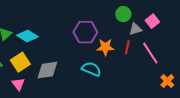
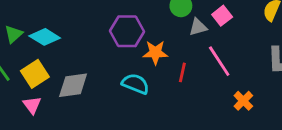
red line: (127, 47) -> (182, 72), moved

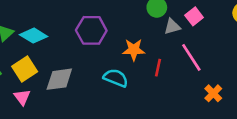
purple hexagon: (127, 31) -> (91, 30), moved

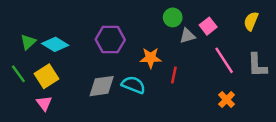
pink line: (191, 57) -> (224, 60), moved
gray diamond: (59, 79) -> (102, 86), moved

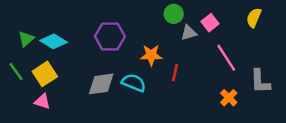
gray L-shape: (257, 65) -> (260, 81), moved
pink triangle: (44, 103) -> (42, 101), turned -35

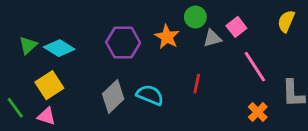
orange star: (151, 55) -> (167, 37), moved, turned 30
green line: (16, 71) -> (15, 108), moved
gray diamond: (101, 84) -> (113, 96), turned -36

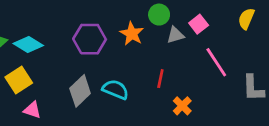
orange cross: (258, 112) -> (182, 106), moved
pink triangle: (46, 116) -> (32, 110), moved

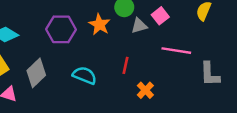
pink line: (216, 62) -> (176, 51), turned -48
gray diamond: (80, 91) -> (36, 73), moved

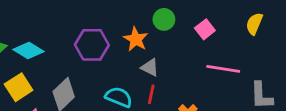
gray triangle: (139, 26) -> (150, 67), moved, turned 42
red line: (125, 65) -> (151, 94), moved

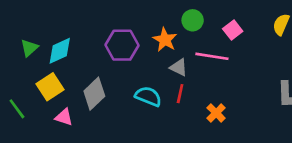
cyan diamond: (28, 50) -> (60, 51), turned -56
pink line: (223, 69) -> (212, 56), moved

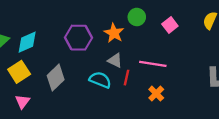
pink line: (212, 56) -> (153, 64), moved
gray triangle: (179, 67) -> (115, 60), moved
pink triangle: (64, 117) -> (22, 102), moved, turned 49

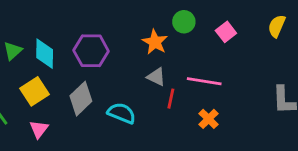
purple hexagon: (78, 38) -> (91, 51), moved
cyan diamond: (27, 42) -> (45, 54), turned -65
cyan semicircle: (100, 80) -> (122, 113), moved

